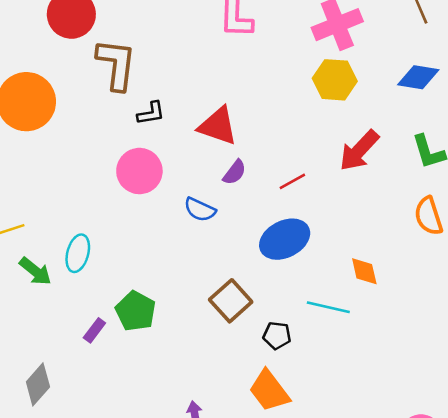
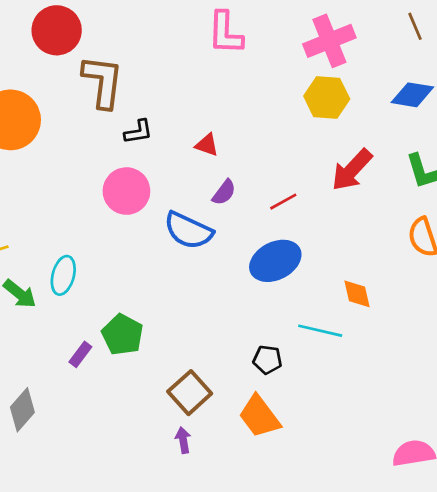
red triangle: (218, 126) -> (207, 145), size x0.6
blue semicircle: (200, 210) -> (188, 231), size x1.5
brown square: (231, 301) -> (190, 393), moved

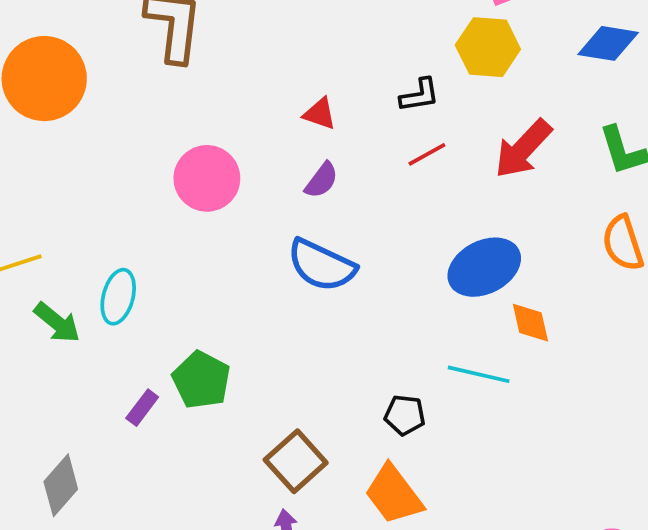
black L-shape: (138, 132) -> (420, 95), moved
purple semicircle: (224, 192) -> (322, 180), moved
red line: (283, 202) -> (427, 154), moved
blue semicircle: (188, 231) -> (322, 265), moved
blue ellipse: (275, 261) -> (484, 267), moved

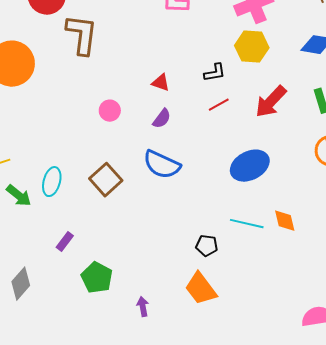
pink circle: (207, 178) -> (110, 111), moved, size x0.6
orange diamond: (530, 323) -> (285, 221), moved
green pentagon: (201, 380) -> (97, 278), moved
brown square: (296, 461) -> (106, 180), moved

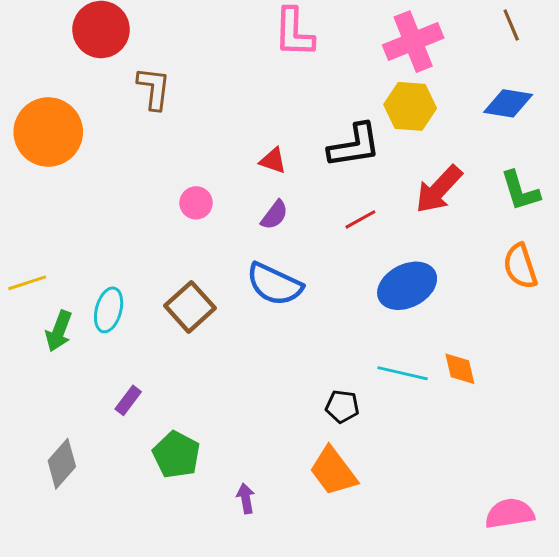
brown L-shape: (82, 35) -> (154, 88), size x0.7
black L-shape: (215, 73) -> (354, 146), size x1.6
red line: (219, 105) -> (360, 219), moved
green arrow: (19, 196) -> (59, 331), turned 72

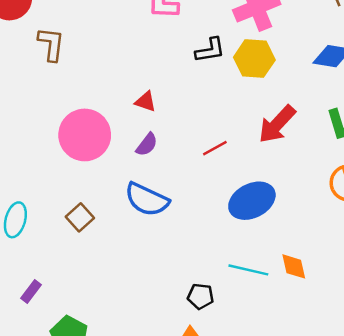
black L-shape: (354, 146) -> (210, 50), moved, size x0.7
pink circle: (196, 203) -> (85, 135), size x2.0
brown square: (190, 307) -> (80, 217), size x0.7

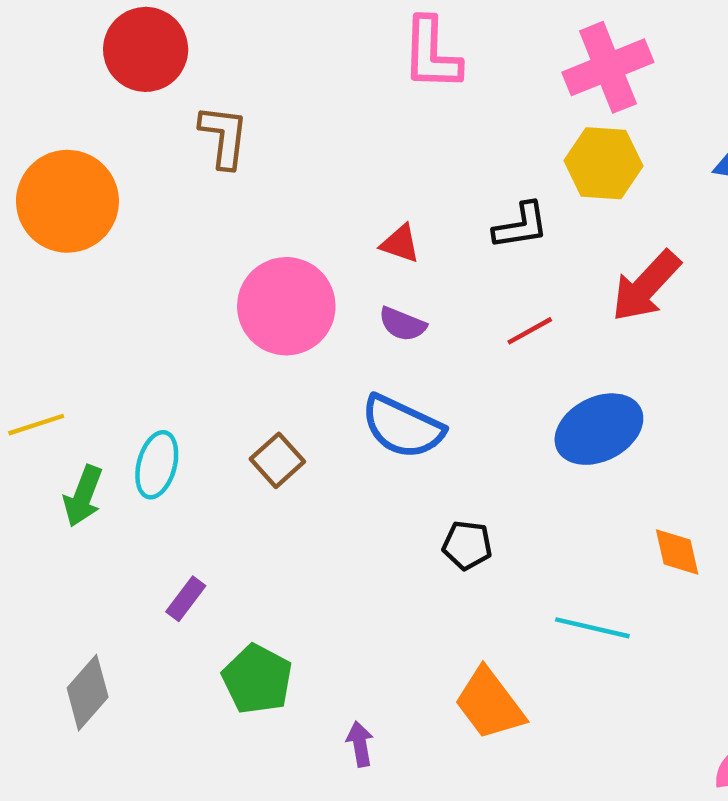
black L-shape: (210, 50) -> (521, 226), moved
purple semicircle: (147, 145) -> (402, 324), turned 75
cyan line: (248, 270) -> (592, 628), moved
black pentagon: (201, 296) -> (467, 545), moved

